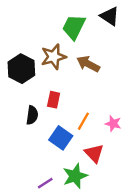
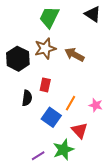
green trapezoid: (74, 27) -> (49, 17), moved

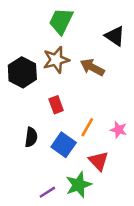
black triangle: (93, 14) -> (115, 36), moved
red rectangle: (45, 85) -> (56, 105), turned -32
black semicircle: (27, 98) -> (31, 137), moved

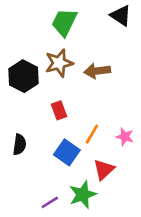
black triangle: (115, 36) -> (121, 16), moved
brown arrow: (92, 67) -> (97, 71), turned -35
black semicircle: (31, 137) -> (20, 145), moved
red triangle: (99, 161) -> (104, 170), turned 30

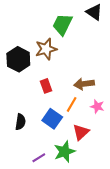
green trapezoid: (64, 22) -> (62, 24), moved
brown arrow: (97, 71) -> (84, 84), moved
black semicircle: (20, 145) -> (20, 122), moved

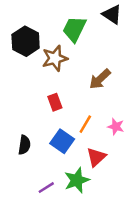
black hexagon: (18, 59) -> (26, 41), moved
brown arrow: (84, 84) -> (100, 79), moved, turned -36

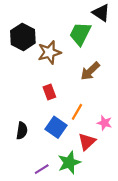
green trapezoid: (74, 29) -> (80, 34), moved
pink star: (116, 127) -> (104, 123), moved

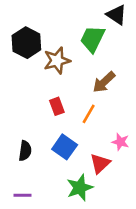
orange line: (77, 112) -> (89, 114), moved
purple line: (42, 169) -> (23, 195), moved, turned 32

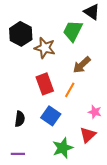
brown star: (57, 61) -> (45, 48), turned 30
red rectangle: (57, 106) -> (45, 84), size x1.5
red triangle: (100, 163) -> (88, 135), moved

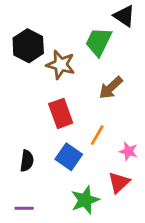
orange line: (70, 90) -> (97, 135), moved

